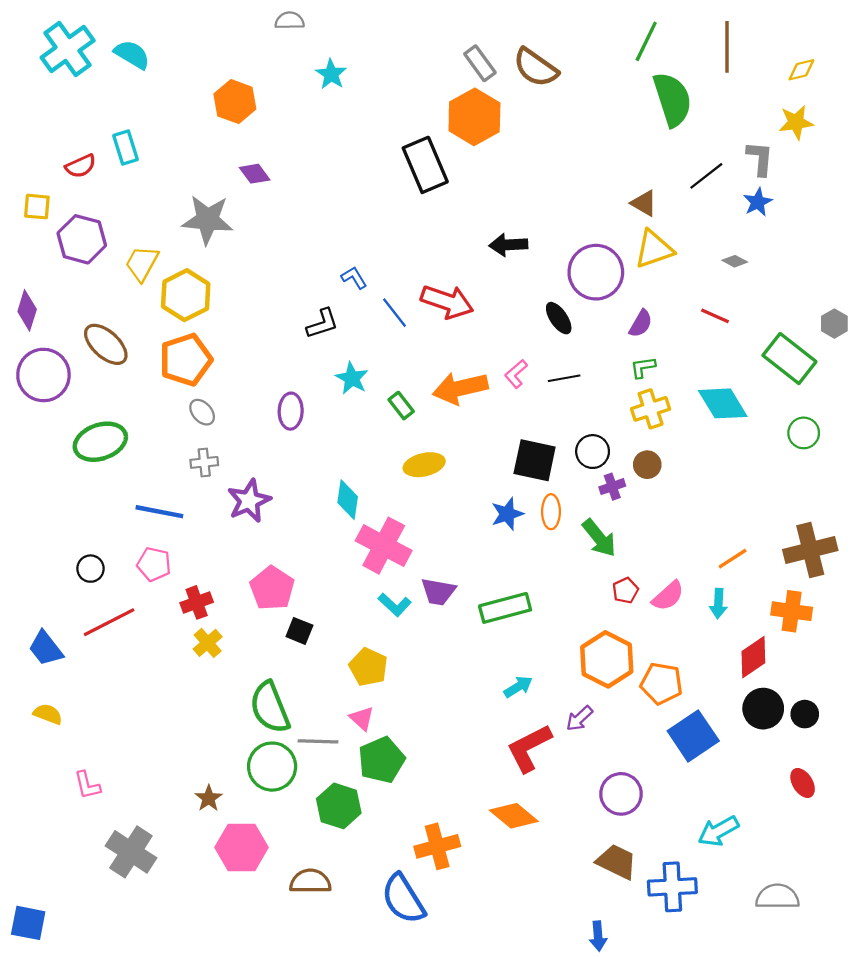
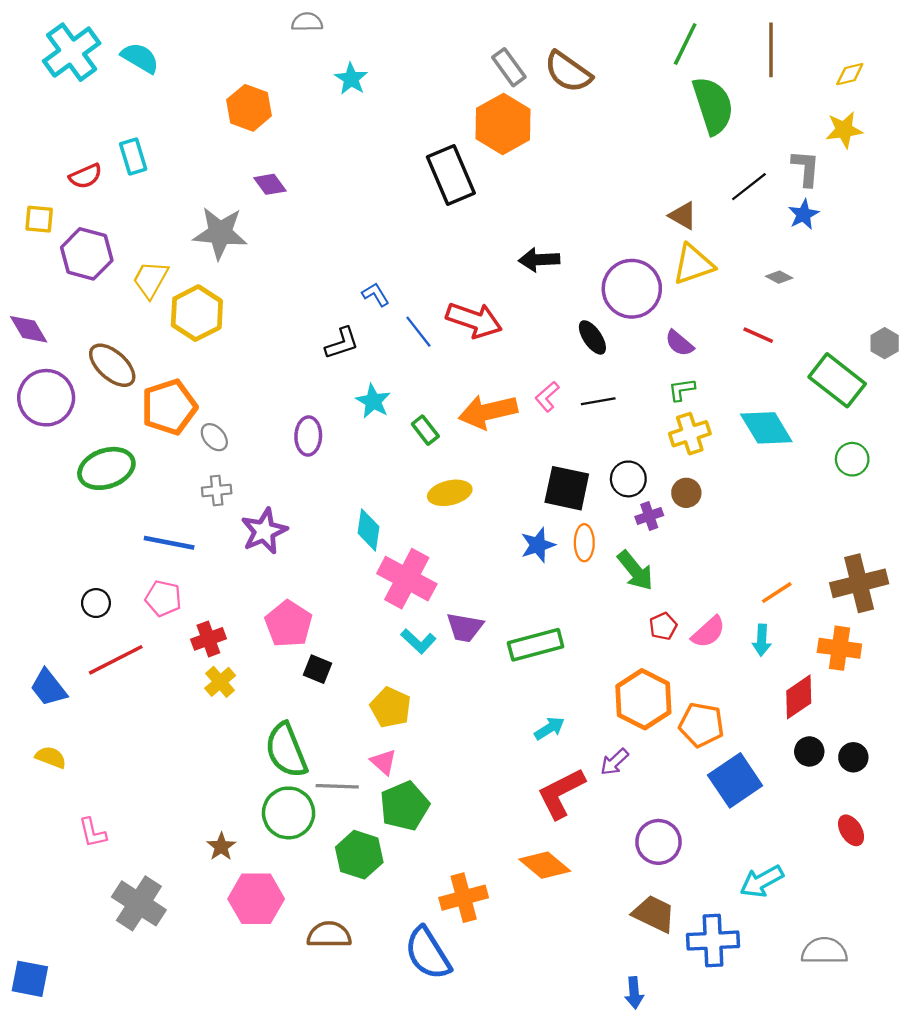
purple diamond: (27, 310) -> (29, 329), turned -48
purple semicircle: (641, 324) -> (679, 343), turned 100
orange pentagon: (186, 360) -> (169, 407), moved
black circle: (763, 709) -> (809, 751), size x0.7

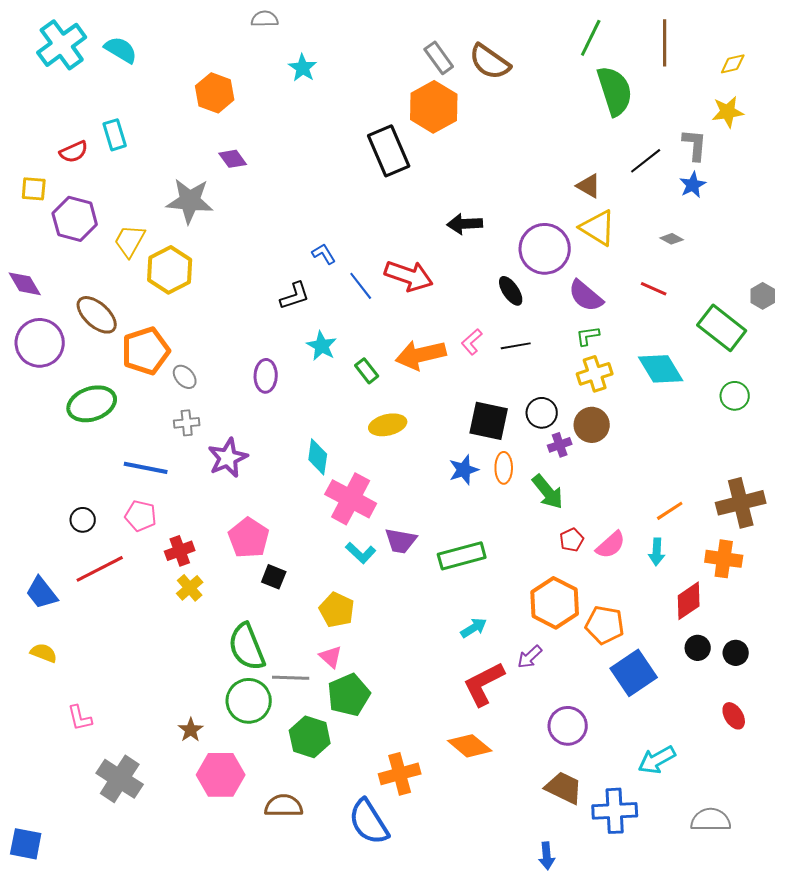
yellow triangle: (693, 264) -> (598, 228), turned 51
purple semicircle: (679, 343) -> (586, 296), size x1.4
brown circle: (686, 493) -> (592, 425), size x1.4

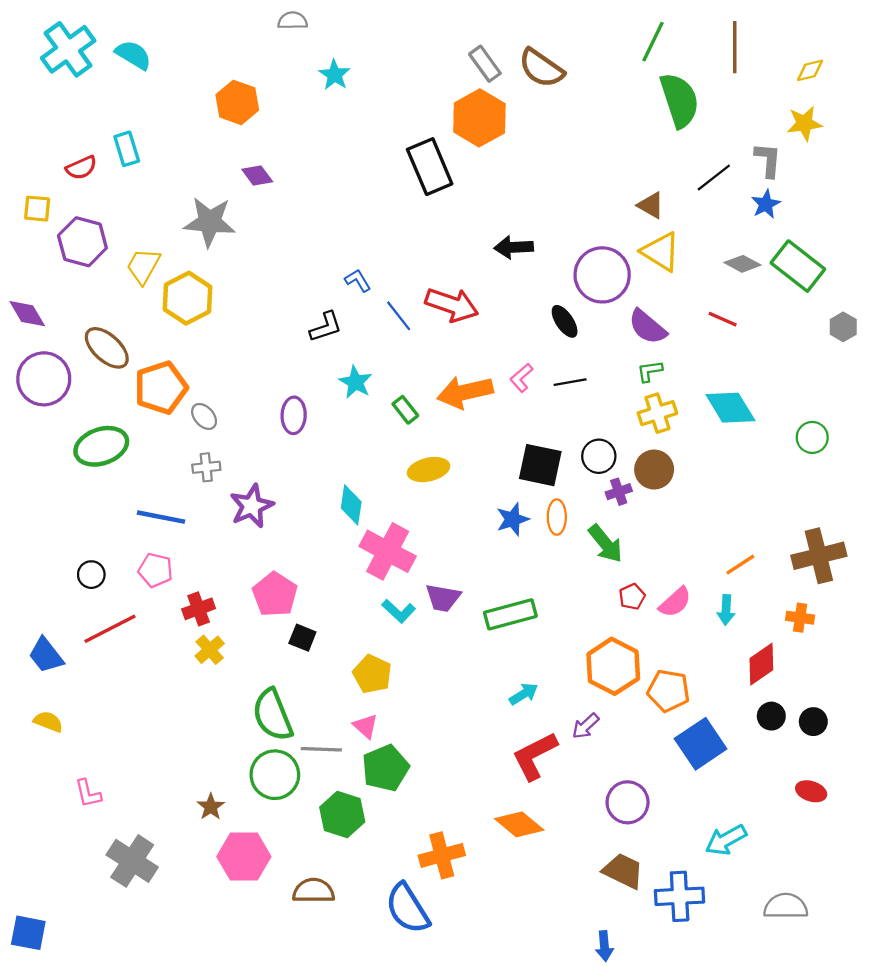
gray diamond: (672, 239) -> (743, 264), size x1.4
green rectangle: (722, 328) -> (798, 266), moved
orange cross: (724, 559) -> (800, 618), size x0.7
red ellipse: (734, 716) -> (811, 791), turned -40

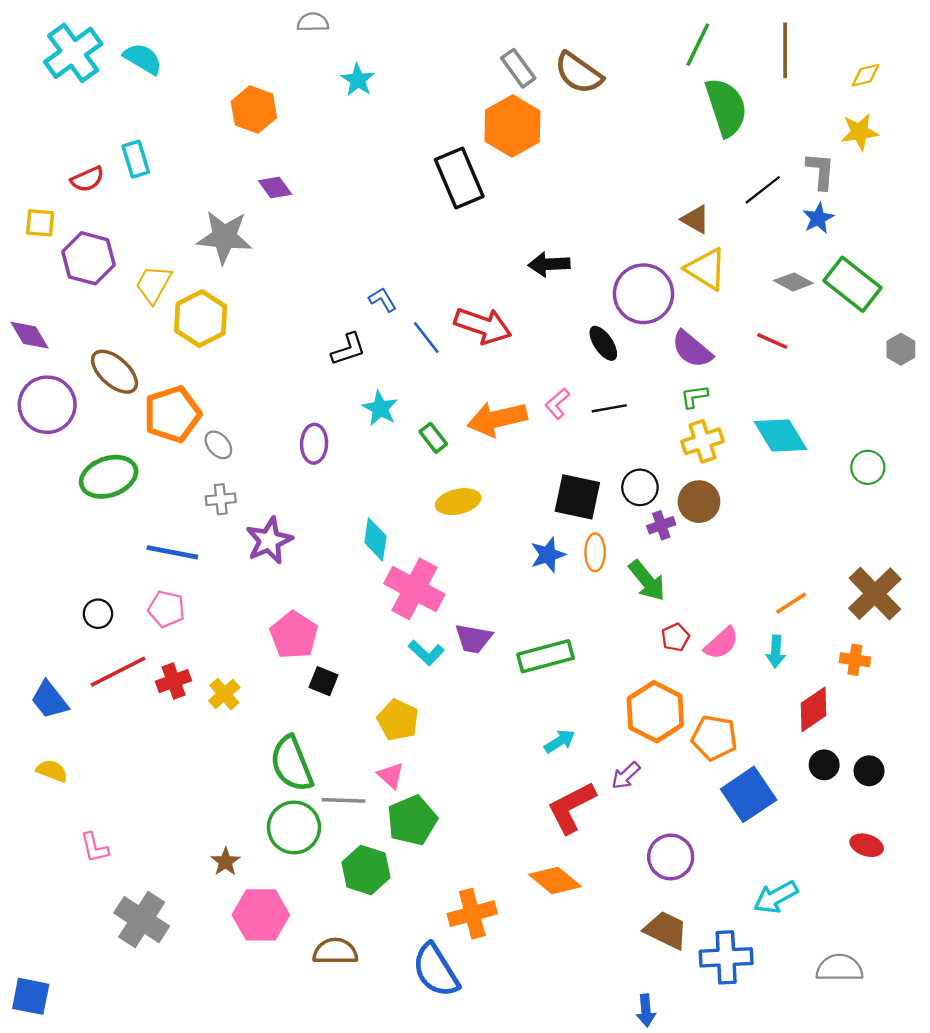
brown cross: (819, 556) -> (875, 594), turned -30
red cross: (199, 609) -> (174, 681), moved

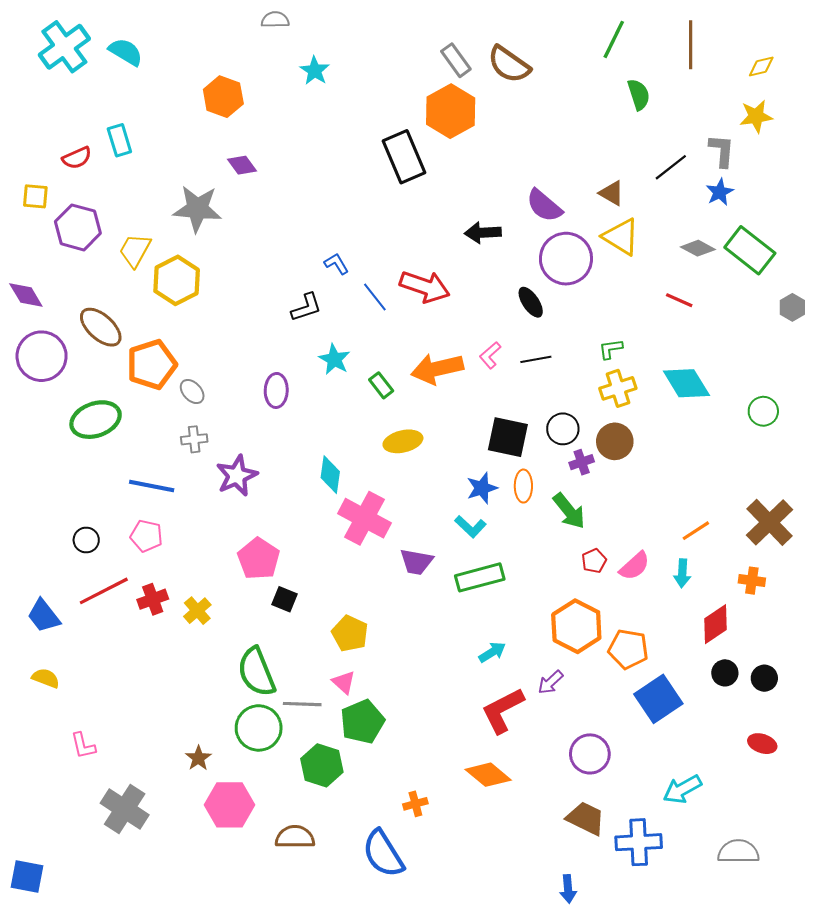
green semicircle: (726, 107) -> (639, 95), size x0.6
purple semicircle: (692, 349) -> (544, 206), moved
cyan L-shape: (426, 653) -> (470, 527), moved
orange cross: (472, 914) -> (415, 804), size x0.6

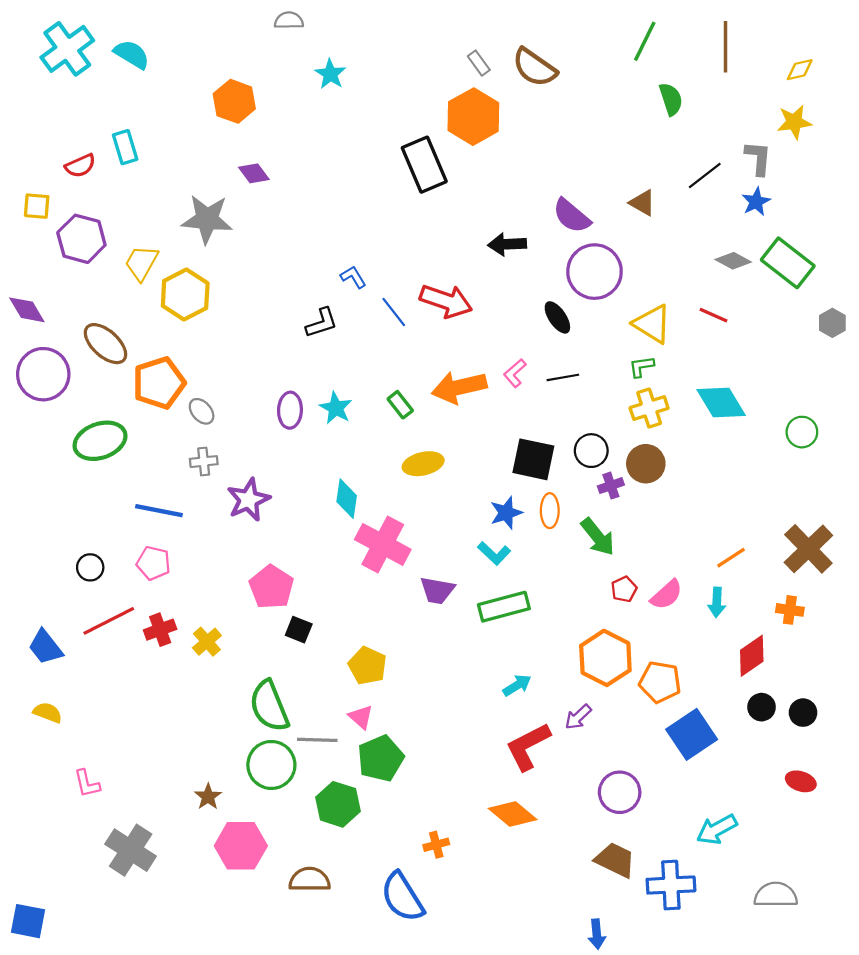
gray rectangle: (456, 60) -> (479, 63), size x0.7
yellow triangle: (621, 237) -> (652, 324), moved
cyan star: (334, 359) -> (336, 408), moved

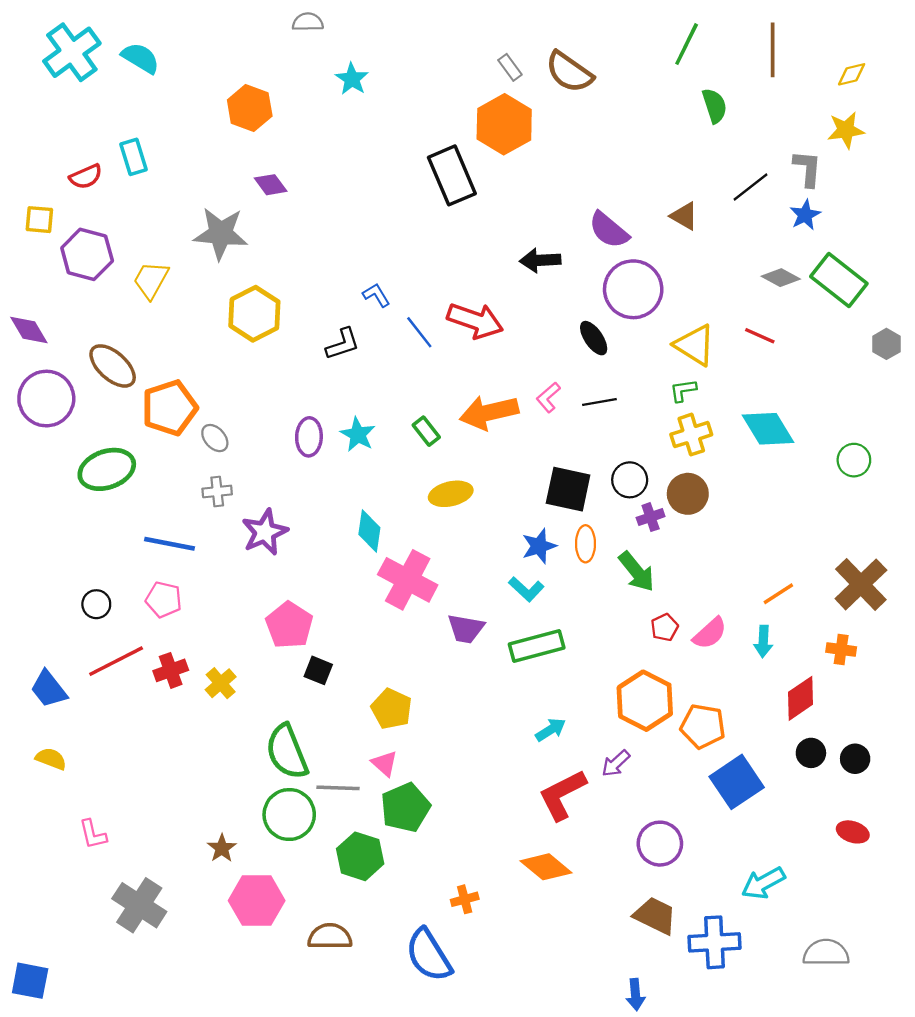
yellow hexagon: (185, 294) -> (254, 314), moved

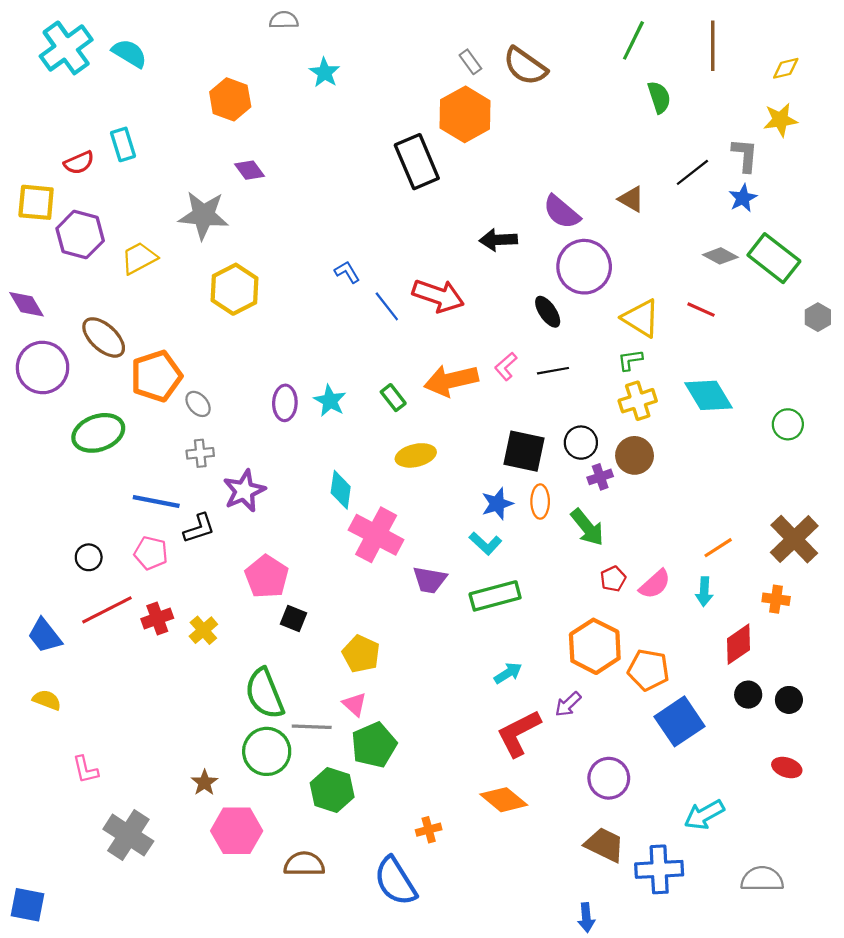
yellow square: (39, 220) -> (36, 202), size x1.4
yellow trapezoid: (151, 280) -> (139, 258), turned 33
black L-shape: (343, 344) -> (199, 528), moved

